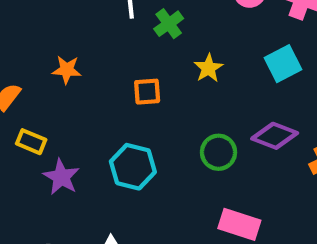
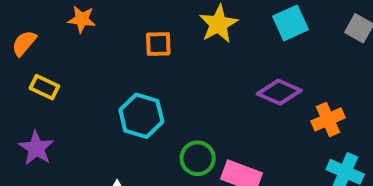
yellow star: (208, 68) -> (218, 24), size x1.4
green circle: (219, 152) -> (198, 158), moved
purple star: (61, 177) -> (36, 148), moved

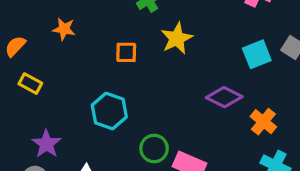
cyan square: (291, 23) -> (257, 54), moved
orange cross: (328, 119) -> (263, 122), turned -30
purple star: (36, 148) -> (46, 144), moved

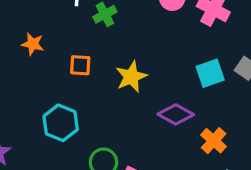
orange star: (64, 29) -> (33, 44), moved
yellow star: (177, 38) -> (131, 77), moved

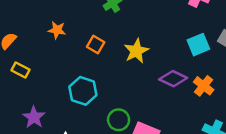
orange square: (80, 65) -> (96, 44), turned 30
orange cross: (214, 141) -> (204, 86), moved

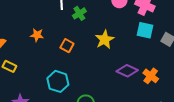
cyan square: (198, 45) -> (145, 30), moved, turned 36
yellow star: (136, 51) -> (105, 40), moved

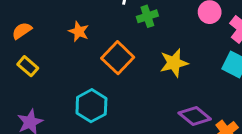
orange square: (67, 46) -> (118, 58), size x1.5

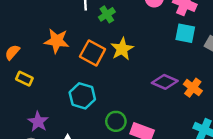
orange star: (79, 31) -> (57, 41), size x1.5
yellow star: (174, 63) -> (122, 49), moved

